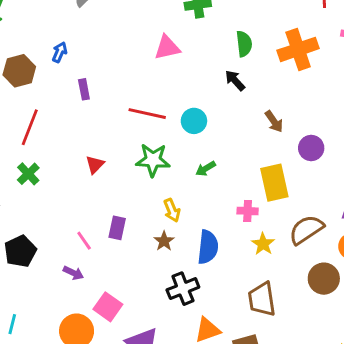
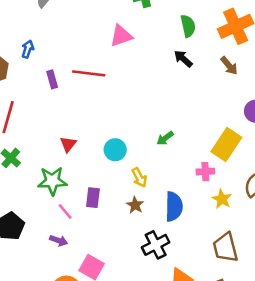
red line: (147, 114) -> (89, 73), moved
cyan circle: (194, 121) -> (115, 150), moved
brown arrow: (274, 121) -> (229, 66), moved
green star: (153, 160) -> (52, 181), moved
yellow rectangle: (274, 183) -> (226, 144), turned 52

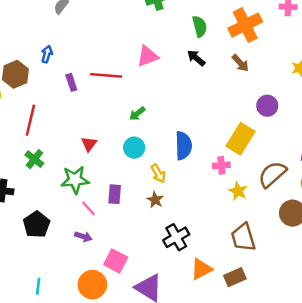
pink triangle: (121, 36) -> (148, 56), moved
green arrow: (165, 138) -> (137, 114), moved
blue semicircle: (174, 207) -> (183, 146), moved

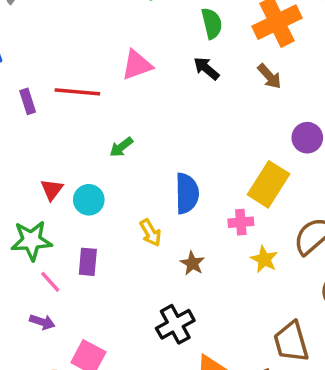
cyan circle: (134, 148) -> (89, 200), moved
brown star: (155, 200) -> (192, 263), moved
brown trapezoid: (243, 237) -> (291, 342), moved

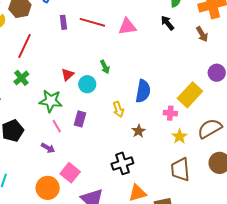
pink triangle: (137, 65) -> (127, 27), moved
green arrow: (121, 147) -> (105, 67), moved, turned -88
brown trapezoid: (291, 342) -> (180, 170), moved

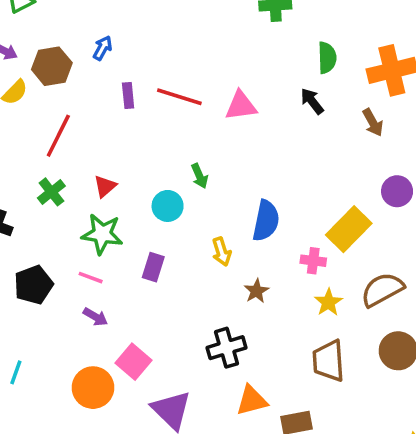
red triangle: (68, 75) -> (105, 186), moved
pink line: (57, 126) -> (91, 278), moved, turned -40

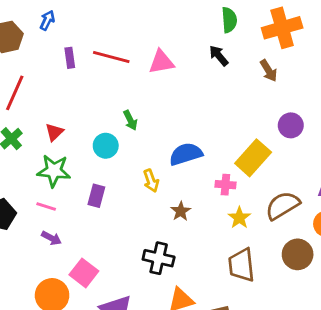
blue semicircle: (266, 221) -> (186, 154), turned -116
black cross: (226, 348) -> (159, 258), turned 32

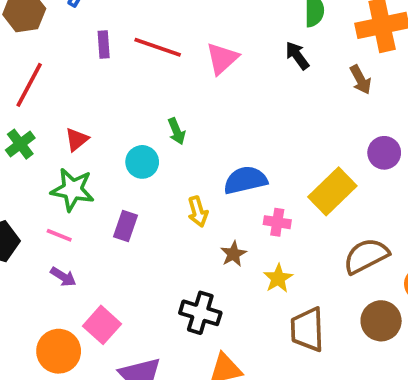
pink triangle: (161, 62) -> (222, 58), turned -36
pink cross: (225, 185) -> (277, 222), moved
yellow star: (239, 218) -> (278, 278), moved

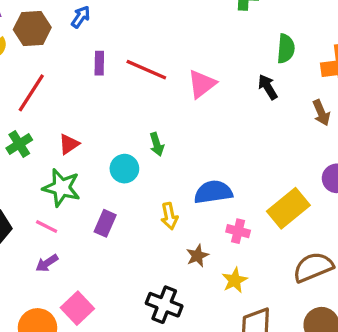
purple arrow: (63, 277) -> (47, 263), turned 110

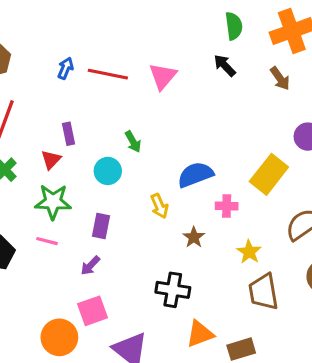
blue arrow: (81, 17) -> (65, 68), moved
purple rectangle: (99, 63) -> (69, 134), moved
purple arrow: (47, 263) -> (90, 266), moved
yellow star: (235, 280) -> (249, 252), moved
pink square: (77, 308) -> (92, 311), turned 36

